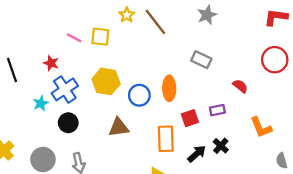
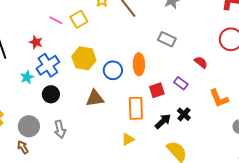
yellow square: (100, 37) -> (79, 19), turned -36
purple rectangle: (217, 110) -> (181, 83), turned 48

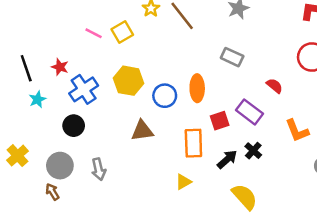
red star: (36, 42) -> (60, 67), moved
cyan star: (27, 77) -> (37, 99), moved
purple rectangle: (181, 83) -> (250, 112), size x1.5
black circle: (51, 94) -> (74, 126), moved

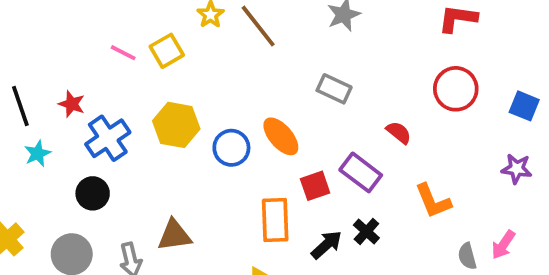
orange ellipse: (197, 88) -> (281, 136), turned -40
brown triangle: (142, 131) -> (174, 235), moved

